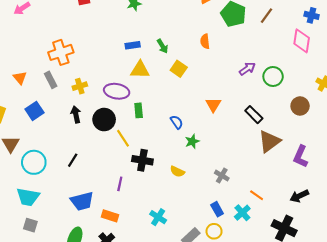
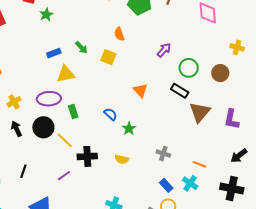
yellow square: (179, 69) -> (108, 57), moved
green circle: (273, 76) -> (189, 68), moved
purple line: (120, 184) -> (64, 176), moved, turned 56

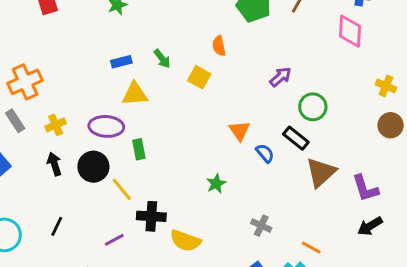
brown circle: (220, 73) -> (391, 125), moved
blue semicircle: (111, 114) -> (265, 153), moved
purple L-shape: (231, 119) -> (365, 188), turned -35
black arrow: (239, 156) -> (370, 226), moved
yellow semicircle: (122, 159) -> (185, 241), moved, size x1.5

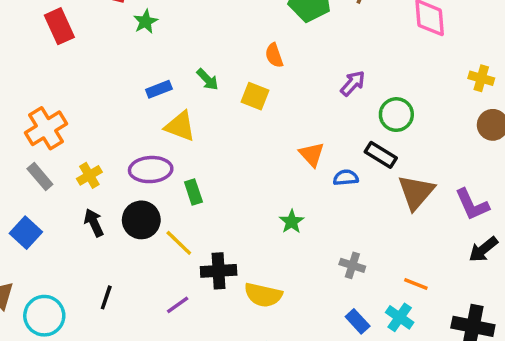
yellow triangle: (135, 94) -> (180, 126), turned 32
blue semicircle: (265, 153) -> (346, 178), turned -48

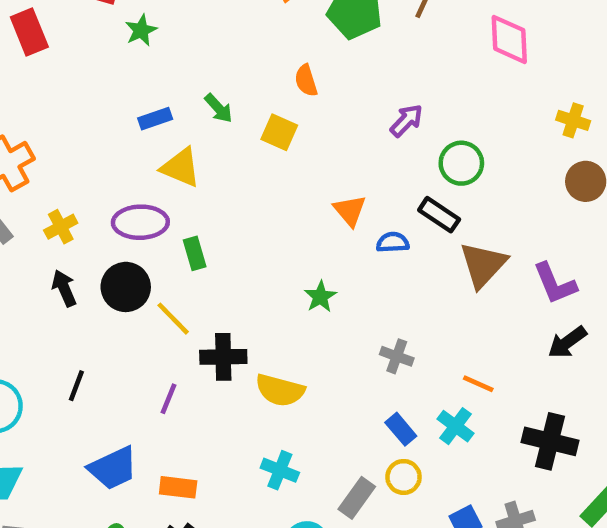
purple line: (178, 305) -> (169, 399), turned -35

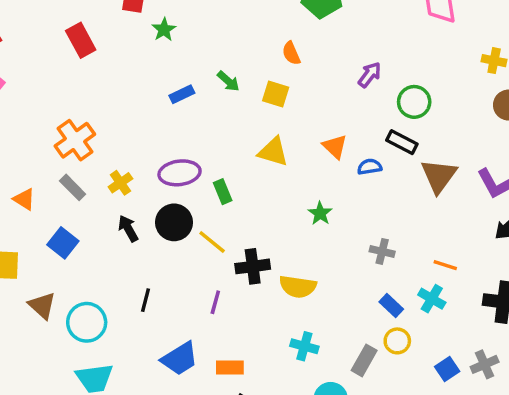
yellow triangle: (181, 167) -> (273, 152), moved

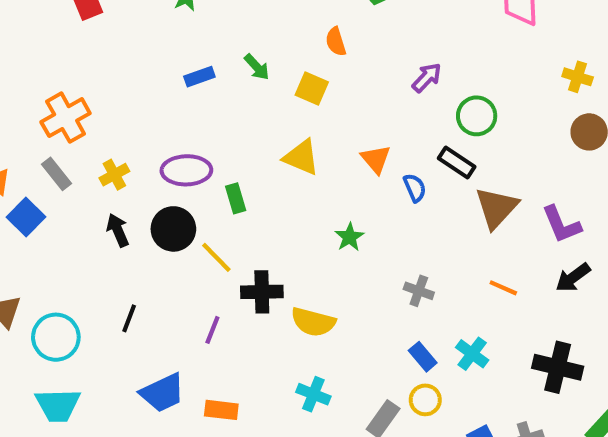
blue semicircle: (370, 167) -> (415, 188), turned 70
blue square: (63, 243) -> (26, 217), moved
orange line: (445, 265) -> (503, 288), moved

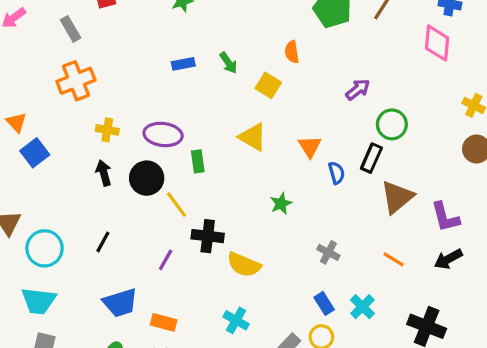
black rectangle: (457, 163) -> (371, 158), turned 72
gray rectangle: (56, 174) -> (71, 29), moved
yellow cross: (114, 175) -> (107, 130), turned 30

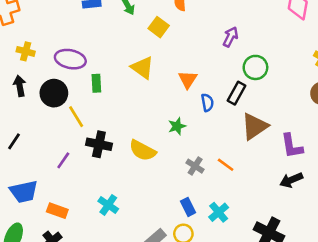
purple arrow: (358, 89) -> (231, 37), turned -30
green star: (281, 204) -> (177, 126), moved
orange line: (394, 259) -> (226, 165), moved
yellow semicircle: (244, 265) -> (143, 150), moved
cyan cross: (236, 320) -> (108, 205), moved

